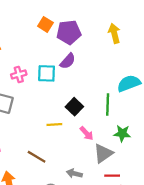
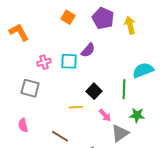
purple pentagon: (69, 32) -> (103, 18), moved, turned 30

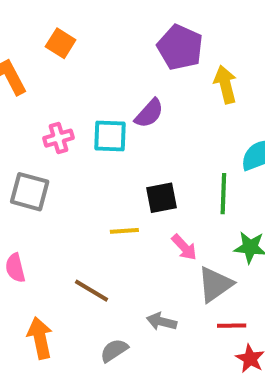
orange square: (68, 17) -> (61, 43), moved
yellow arrow: (130, 25) -> (225, 84), moved
black square: (94, 91) -> (162, 198), turned 35

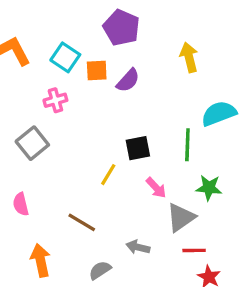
orange square: (61, 43) -> (97, 71), moved, turned -35
purple pentagon: (180, 47) -> (121, 28), moved
cyan square: (110, 136) -> (65, 57), moved, turned 32
gray square: (30, 192) -> (32, 143), turned 36
yellow line: (124, 231) -> (108, 175), turned -55

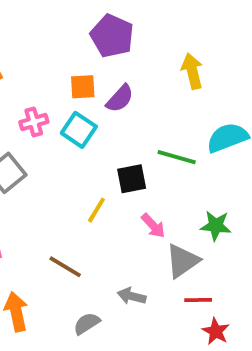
cyan square: (65, 57) -> (79, 130), moved
green line: (187, 145) -> (177, 157), moved, turned -76

